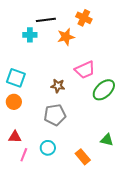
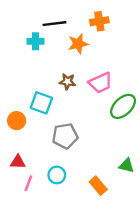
orange cross: (84, 18) -> (99, 21), turned -35
cyan square: (16, 78) -> (41, 103), moved
brown star: (58, 86) -> (67, 82), moved

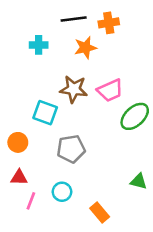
black line: (54, 24) -> (74, 19), moved
brown star: (67, 82) -> (74, 89), size x1.5
orange circle: (17, 121) -> (18, 142), moved
orange rectangle: (98, 186) -> (100, 213), moved

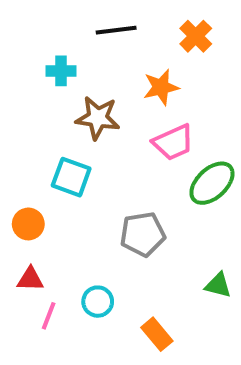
orange cross: (109, 23) -> (196, 36), moved, turned -36
orange star: (85, 48) -> (161, 87), moved
brown star: (74, 89) -> (98, 118), moved
gray pentagon: (71, 149) -> (143, 234), moved

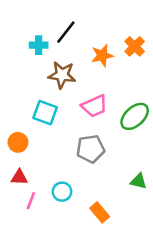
black line: (116, 30) -> (66, 32), moved, turned -45
orange cross: (196, 36) -> (135, 46), moved
pink trapezoid: (173, 142) -> (94, 106), moved

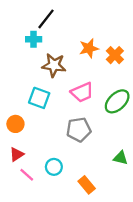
black line: (66, 32) -> (46, 19), moved
orange cross: (135, 46) -> (115, 55), moved
red triangle: (19, 177) -> (17, 154), turned -35
pink line: (31, 201) -> (27, 175), turned -70

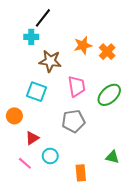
pink trapezoid: (82, 92) -> (77, 86), turned -75
red triangle: (17, 154) -> (32, 138), moved
green triangle: (121, 158) -> (112, 157), moved
orange rectangle: (87, 185) -> (81, 173), turned 35

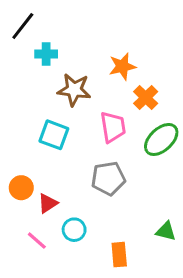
black line: (43, 18) -> (23, 26), moved
orange cross: (107, 52) -> (146, 98), moved
orange circle: (14, 116) -> (21, 188), moved

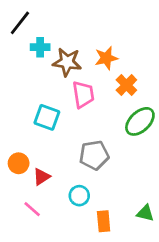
brown star: (74, 90) -> (67, 62), moved
pink trapezoid: (113, 127) -> (83, 94), moved
cyan circle: (74, 230) -> (79, 196), moved
green triangle: (166, 231) -> (145, 213), moved

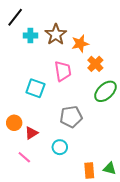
brown star: (67, 62) -> (56, 34), moved, turned 30
green triangle: (145, 213) -> (110, 168), moved
orange rectangle: (104, 221) -> (89, 171), moved

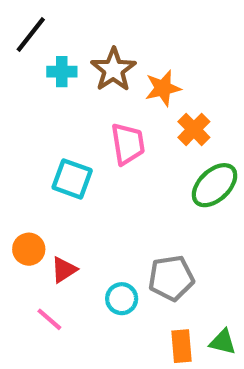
gray pentagon: (71, 117) -> (171, 278), moved

